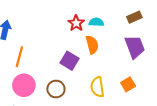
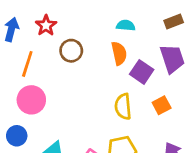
red star: (76, 23) -> (46, 25), moved
purple square: (69, 61) -> (142, 72), moved
brown circle: (56, 89) -> (71, 51), moved

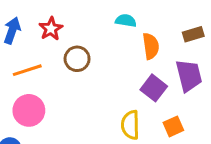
cyan semicircle: (126, 25) -> (126, 21), moved
orange semicircle: (119, 53) -> (151, 46), moved
orange line: (27, 64) -> (27, 70), turned 50

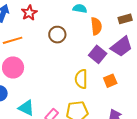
brown circle: (77, 59) -> (57, 35), moved
purple trapezoid: (189, 76) -> (121, 47), turned 65

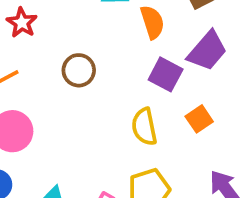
brown circle: (57, 35) -> (79, 70), moved

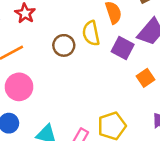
yellow semicircle: (144, 127) -> (91, 33), moved

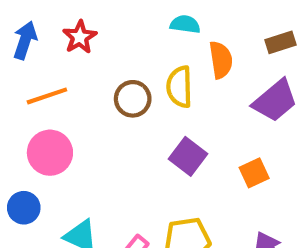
purple square: (123, 48) -> (188, 156), moved

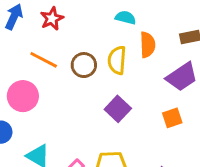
orange line: (47, 96) -> (44, 60), moved, turned 40
orange square: (254, 173) -> (172, 118), moved

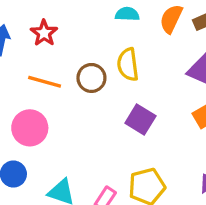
orange semicircle: (148, 45) -> (171, 19), moved, turned -140

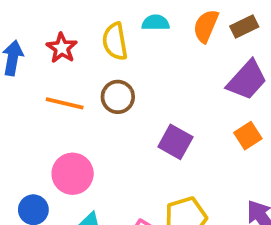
yellow semicircle: (128, 65) -> (115, 41), moved
pink circle: (30, 128) -> (73, 174), moved

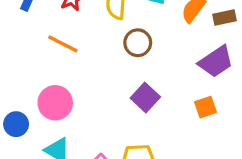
brown circle: (118, 97) -> (138, 43), moved

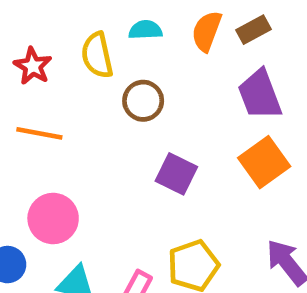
purple trapezoid: (216, 62) -> (260, 95), turned 120
orange square: (205, 107) -> (264, 162), size x1.5

